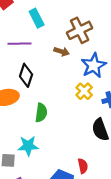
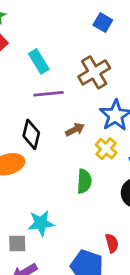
purple line: (19, 44) -> (49, 94), moved
brown arrow: (62, 51) -> (75, 130), moved, turned -40
green semicircle: (41, 113) -> (84, 181), moved

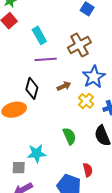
green semicircle: (84, 181) -> (69, 136), moved, turned -30

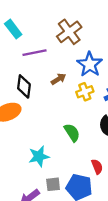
cyan rectangle: (39, 35) -> (13, 29), moved
yellow cross: (86, 101) -> (85, 92), turned 35
gray square: (19, 168) -> (53, 184), moved

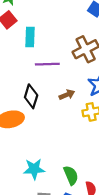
cyan rectangle: (13, 29) -> (30, 37), turned 30
green semicircle: (72, 133) -> (71, 175), moved

